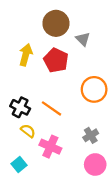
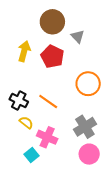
gray cross: (91, 135) -> (85, 127), size x1.5
cyan square: (19, 164) -> (31, 155), moved

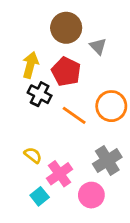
black cross: (19, 101) -> (40, 94), moved
orange line: (48, 102) -> (74, 115), moved
pink cross: (47, 137) -> (60, 174), turned 30
pink circle: (89, 154) -> (91, 195), moved

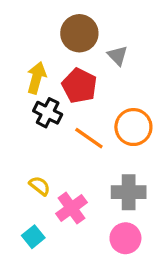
gray cross: (107, 161) -> (129, 192), turned 32
pink circle: (91, 195) -> (125, 238), moved
cyan square: (40, 196) -> (33, 237), moved

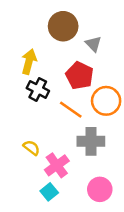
red pentagon: (79, 86) -> (80, 76), moved
gray cross: (129, 192) -> (91, 141), moved
cyan square: (33, 237) -> (49, 192), moved

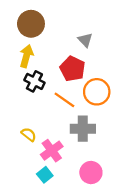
brown circle: (63, 26) -> (31, 24), moved

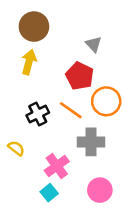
black cross: (34, 81) -> (38, 114), moved, turned 36
yellow semicircle: (29, 134) -> (16, 148), moved

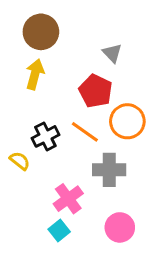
yellow semicircle: (16, 148) -> (20, 161), moved

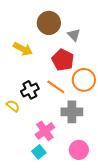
brown circle: (41, 32) -> (49, 23), moved
yellow arrow: (35, 74) -> (23, 49), turned 102

